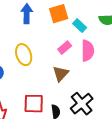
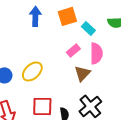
yellow ellipse: (24, 55) -> (32, 71), moved, turned 65
brown triangle: (61, 74) -> (82, 73), moved

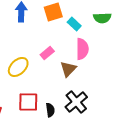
pink rectangle: (73, 50) -> (47, 53), moved

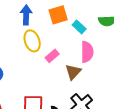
yellow ellipse: (18, 67) -> (32, 41), moved, turned -65

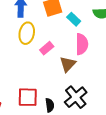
yellow ellipse: (32, 41) -> (27, 33), turned 30

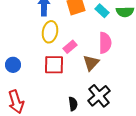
cyan rectangle: (74, 19) -> (102, 11), moved
red square: (28, 97) -> (54, 65), moved

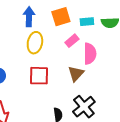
cyan rectangle: (102, 11) -> (87, 22), turned -48
pink rectangle: (70, 47) -> (72, 41), moved

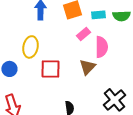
yellow ellipse: (35, 43) -> (30, 47), moved
black cross: (84, 107) -> (114, 100), moved

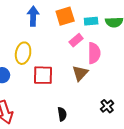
black cross: (114, 100) -> (107, 106), size x0.6

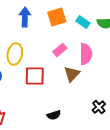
cyan rectangle: (91, 21) -> (83, 22), turned 40
pink rectangle: (76, 40) -> (60, 50), moved
black semicircle: (62, 114) -> (54, 115), turned 80

